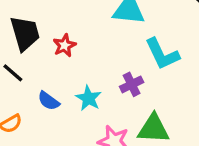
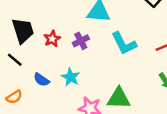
purple cross: (132, 84) -> (81, 41), moved

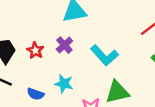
cyan L-shape: (124, 43) -> (104, 55), moved

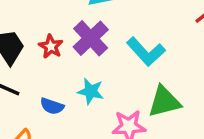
purple cross: (64, 45) -> (91, 38), size x1.5

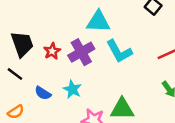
cyan L-shape: (146, 52) -> (119, 51), moved

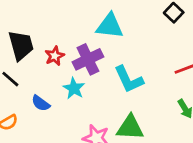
cyan L-shape: (119, 51) -> (129, 79), moved
cyan star: (72, 89) -> (74, 88), moved

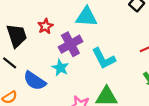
red star: (55, 56) -> (45, 26), moved
blue semicircle: (41, 103) -> (35, 81), size x1.5

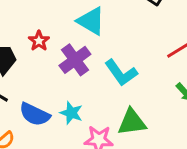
cyan triangle: (86, 17) -> (91, 21), turned 35
cyan star: (60, 68) -> (71, 113), moved

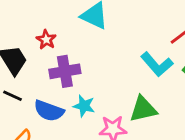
purple cross: (75, 60) -> (65, 71), moved, turned 32
cyan L-shape: (121, 73) -> (157, 64), moved

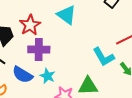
red star: (46, 40) -> (30, 25), size x1.5

